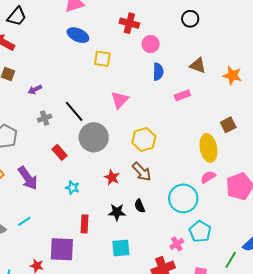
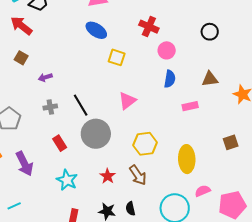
brown triangle: (198, 65) -> (210, 79), turned -36
yellow ellipse: (208, 148) -> (187, 159), moved
cyan star: (72, 188) -> (67, 180), size x1.5

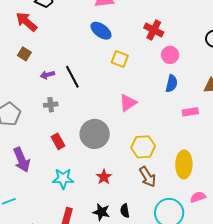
black line: (81, 105) -> (72, 77), moved
brown arrow: (138, 175) -> (147, 177), moved
cyan star: (67, 180) -> (63, 179), turned -30

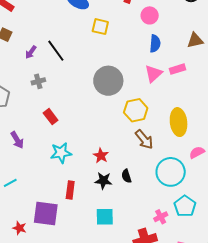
purple arrow: (47, 75) -> (31, 52), turned -32
pink triangle: (128, 103) -> (153, 74), moved
gray circle: (95, 134) -> (108, 81), moved
purple arrow: (22, 160) -> (17, 140), size x0.7
red star: (104, 177) -> (101, 156), moved

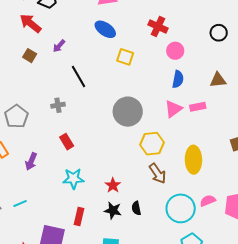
purple arrow: (31, 52) -> (59, 46), moved
purple arrow: (17, 140) -> (31, 161), turned 48
pink semicircle: (197, 152) -> (208, 201), moved

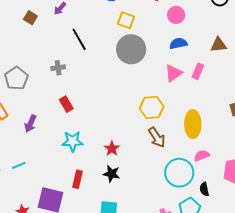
blue semicircle: (178, 79) -> (178, 43), turned -114
pink rectangle: (198, 107) -> (198, 71), turned -56
gray circle: (128, 112) -> (131, 49), moved
pink semicircle: (208, 201) -> (202, 156), moved
black semicircle: (136, 208) -> (204, 189), moved

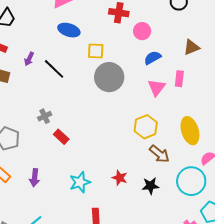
black line: (79, 39) -> (54, 69), moved
red rectangle: (66, 104) -> (61, 137), moved
black star: (112, 174) -> (150, 186), moved

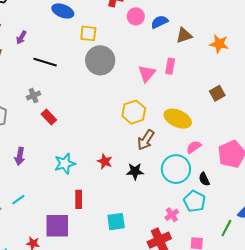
blue semicircle: (153, 58) -> (159, 22), moved
black line: (54, 69) -> (45, 62), moved, turned -30
yellow ellipse: (190, 131) -> (178, 119), turned -52
brown arrow: (159, 154) -> (146, 140), turned 80

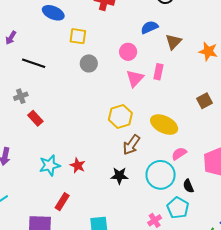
pink circle: (136, 16) -> (128, 52), moved
brown triangle: (184, 35) -> (173, 42), turned -30
gray circle: (100, 60) -> (89, 63), size x0.6
red star: (105, 161) -> (78, 165), moved
red rectangle: (79, 199) -> (62, 202), turned 30

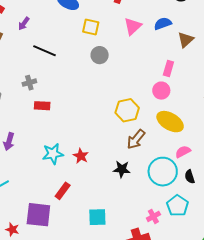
pink circle: (128, 52) -> (161, 91), moved
pink triangle: (135, 78) -> (133, 26), moved
red rectangle: (35, 118) -> (42, 106), turned -49
black semicircle: (188, 186) -> (190, 177), moved

